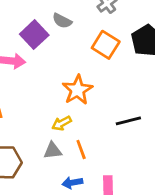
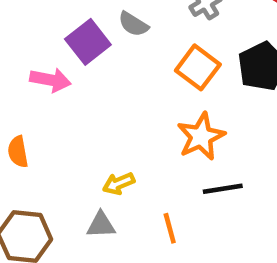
orange star: (77, 90) -> (201, 137), moved
orange line: (81, 150) -> (170, 228), moved

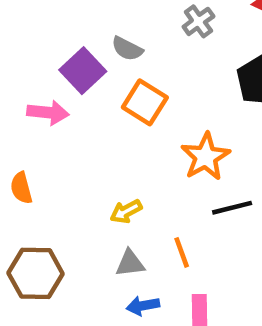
orange square: (198, 67) -> (145, 102), moved
gray triangle: (101, 225) -> (130, 263), moved

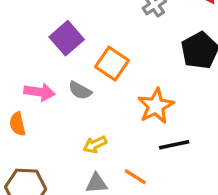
gray semicircle: (127, 49) -> (80, 90), moved
pink arrow: (48, 112) -> (39, 92), moved
orange line: (182, 252) -> (135, 177), turned -40

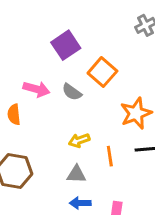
orange line: (135, 177) -> (110, 156), moved, turned 42

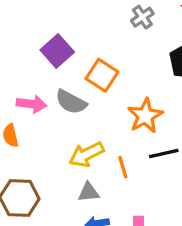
gray semicircle: (72, 92) -> (71, 102), size x1.4
yellow arrow: (79, 140) -> (86, 154), size x1.5

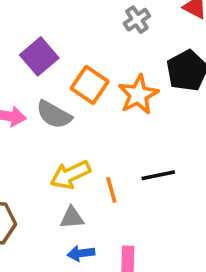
orange star: (145, 116) -> (138, 95), moved

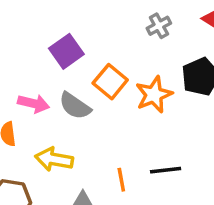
yellow arrow: (70, 175) -> (54, 159), moved, turned 30

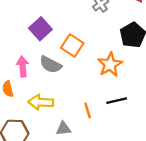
orange star: (154, 95) -> (110, 65), moved
pink arrow: (34, 104) -> (23, 66), turned -102

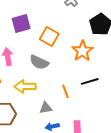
purple square: (40, 29) -> (21, 24), turned 30
gray semicircle: (51, 65) -> (39, 62), moved

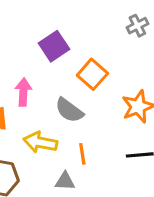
purple square: (21, 24) -> (54, 46), turned -30
orange line: (65, 91) -> (82, 154), moved

